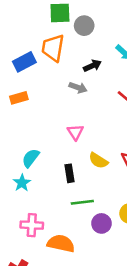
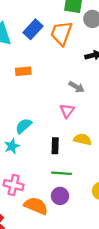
blue rectangle: (24, 62) -> (33, 29), moved, turned -30
gray arrow: (78, 88) -> (77, 87), moved
yellow semicircle: (98, 161) -> (83, 139), turned 150
purple circle: (101, 223) -> (60, 196), moved

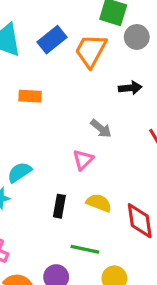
green line: (61, 173) -> (85, 249), moved

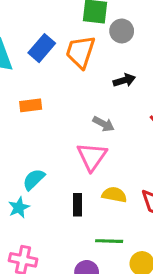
pink triangle: (83, 160) -> (92, 157), size x1.5

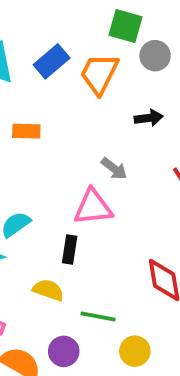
pink triangle: (92, 157) -> (93, 207), turned 40
yellow semicircle: (114, 195) -> (48, 290), moved
black rectangle: (77, 205) -> (70, 249), moved

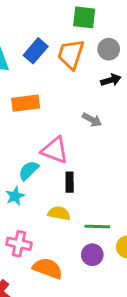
gray circle: (155, 56) -> (109, 49), moved
orange rectangle: (26, 131) -> (26, 103), size x1.4
pink triangle: (93, 207) -> (55, 150), moved, turned 36
purple circle: (64, 351) -> (92, 255), moved

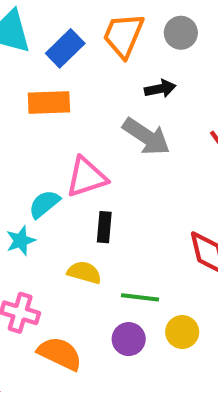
blue rectangle: (36, 51) -> (65, 48), moved
black arrow: (111, 80) -> (160, 89), moved
gray arrow: (92, 120) -> (146, 137), size x1.6
pink triangle: (55, 150) -> (86, 177), turned -44

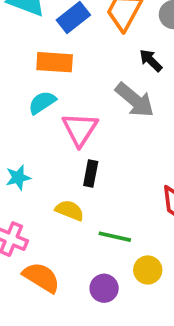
black arrow: (160, 89) -> (151, 60), turned -130
pink triangle: (86, 177) -> (80, 129), turned -45
cyan semicircle: (44, 204) -> (42, 102), moved
purple circle: (129, 339) -> (104, 288), moved

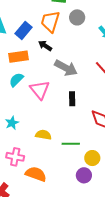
black arrow: (151, 60) -> (45, 46), moved
black rectangle: (91, 173) -> (72, 99), moved
purple circle: (104, 288) -> (84, 175), moved

